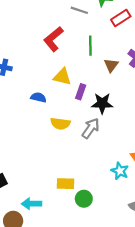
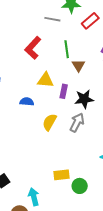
brown triangle: (111, 65) -> (78, 65), moved
yellow semicircle: (60, 124) -> (50, 122), turned 120
cyan arrow: (32, 204) -> (34, 197), turned 84

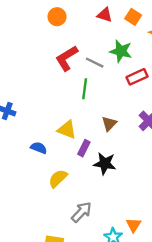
red L-shape: (33, 48) -> (67, 58), moved
green line: (67, 49) -> (85, 89), moved
gray arrow: (77, 123) -> (81, 212), moved

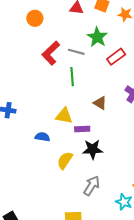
green star: (121, 51) -> (97, 37), turned 30
brown triangle: (109, 124) -> (100, 103), turned -32
purple rectangle: (84, 148) -> (82, 129), turned 72
black star: (105, 164) -> (93, 149), moved

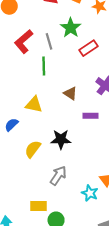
gray line: (76, 52) -> (49, 41), turned 56
purple rectangle: (82, 129) -> (90, 116), moved
blue semicircle: (42, 137) -> (11, 125), turned -56

